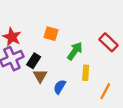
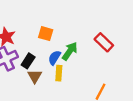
yellow rectangle: (86, 73) -> (59, 73), moved
blue semicircle: (60, 87) -> (54, 58), moved

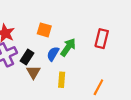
red rectangle: (104, 42) -> (102, 39), turned 60
yellow rectangle: (59, 73) -> (62, 80), moved

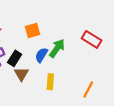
orange square: (44, 30) -> (32, 30), turned -32
red rectangle: (102, 39) -> (92, 39), turned -72

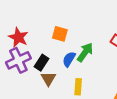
orange square: (32, 30) -> (60, 34), turned 32

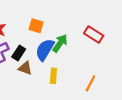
blue semicircle: (69, 59) -> (45, 50), size x1.5
brown triangle: (48, 79) -> (25, 68), turned -40

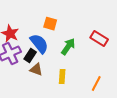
orange square: (36, 26) -> (50, 24), moved
blue semicircle: (45, 50) -> (39, 44), moved, turned 110

